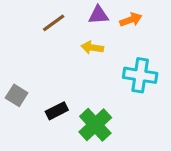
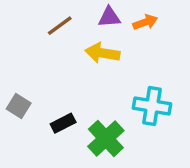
yellow arrow: (92, 47) -> (102, 53), size x1.4
cyan cross: (140, 75) -> (152, 106), moved

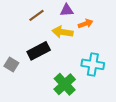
orange arrow: (145, 22) -> (86, 24), moved
black rectangle: (63, 123) -> (39, 51), moved, size x1.5

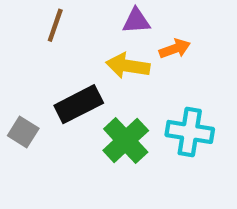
brown line: (36, 15) -> (55, 25), moved, turned -35
green cross: (65, 84) -> (126, 141), moved

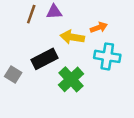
purple triangle: (136, 21) -> (54, 12), moved
cyan cross: (190, 132) -> (107, 56), moved

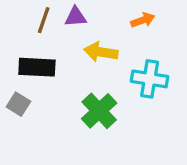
orange arrow: (99, 27) -> (143, 20), moved
black rectangle: (44, 59) -> (37, 67), moved, turned 30

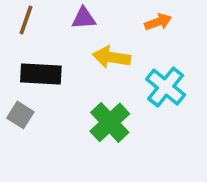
brown line: (44, 20) -> (26, 20), moved
cyan cross: (150, 79) -> (166, 87), turned 30

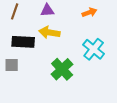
yellow arrow: (112, 57) -> (49, 32), moved
gray square: (20, 115) -> (12, 65), turned -32

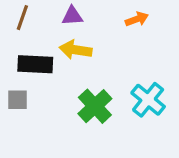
cyan cross: (94, 49) -> (148, 100), moved

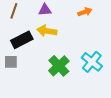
black rectangle: (35, 64) -> (22, 40), turned -30

